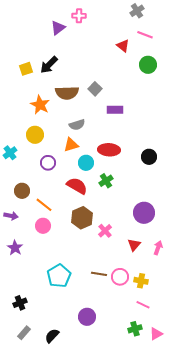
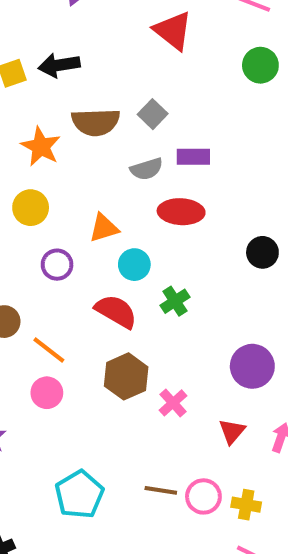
red triangle: (123, 46) -> (173, 31), moved, size x1.5
black arrow: (49, 65) -> (59, 65), turned 36
gray semicircle: (77, 125) -> (147, 169), moved
red ellipse: (109, 150) -> (181, 212), moved

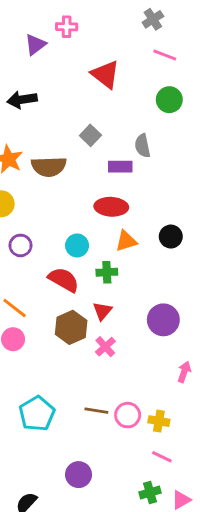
brown semicircle: (96, 122) -> (49, 167), moved
gray semicircle: (147, 169) -> (143, 146), moved, turned 95
orange triangle: (104, 228) -> (126, 241), moved
green cross: (175, 301) -> (107, 272), turned 30
red triangle: (232, 431) -> (102, 311), moved

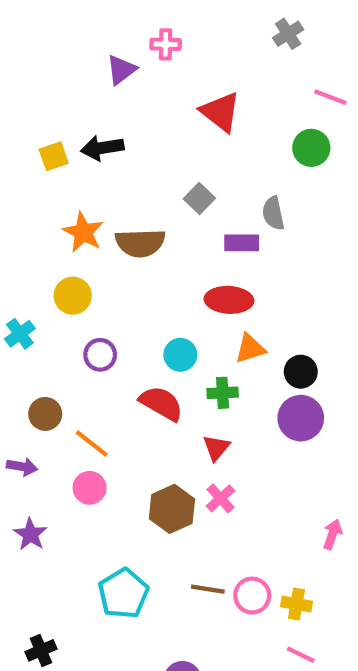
pink line: (165, 55) -> (330, 97), moved
black circle: (171, 237) -> (301, 372), moved
purple circle: (163, 320) -> (301, 418), moved
brown hexagon: (71, 327) -> (172, 509), moved

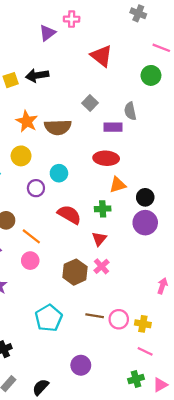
gray cross: (288, 34) -> (138, 13), turned -35
cyan circle: (180, 355) -> (59, 173), moved

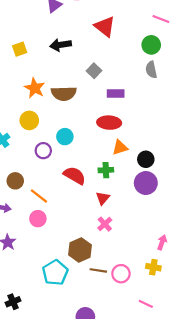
black arrow: (37, 75) -> (61, 45), moved
gray semicircle: (130, 111) -> (151, 70), moved
brown hexagon: (75, 272) -> (80, 250), moved
yellow cross: (143, 324) -> (153, 267), moved

